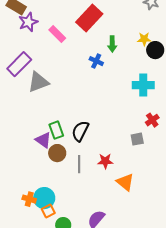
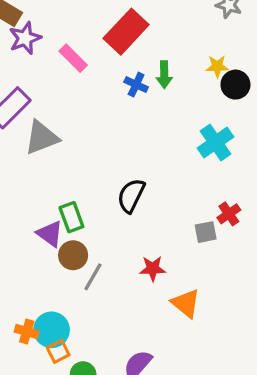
blue cross: (96, 61) -> (136, 85), moved
cyan cross: (143, 85) -> (216, 143), turned -35
red cross: (152, 120) -> (229, 214), moved
black semicircle: (80, 131) -> (131, 196), moved
gray line: (79, 164) -> (93, 277), moved, turned 30

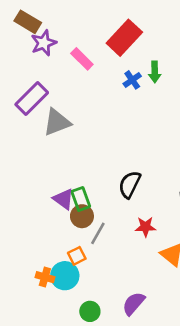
blue cross: (136, 85) -> (132, 80), turned 30
black semicircle: (131, 196) -> (130, 184), moved
green rectangle: (71, 217) -> (81, 199), moved
orange square: (58, 351) -> (77, 256), moved

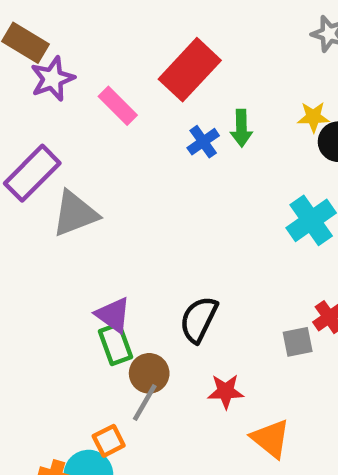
purple triangle: (63, 199) -> (113, 315), moved
brown circle: (82, 216) -> (149, 373), moved

